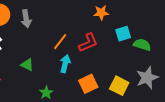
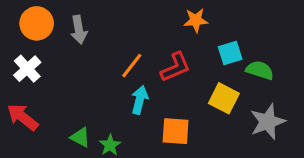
green triangle: (27, 65) -> (80, 137), moved
orange square: (88, 84) -> (176, 131), turned 30
yellow square: (119, 86) -> (224, 98), moved

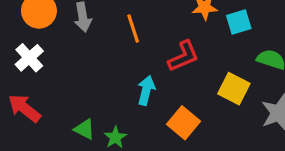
cyan square: (230, 53) -> (239, 22), moved
orange line: (132, 66) -> (133, 29), moved, turned -56
orange square: (176, 131) -> (183, 123), turned 36

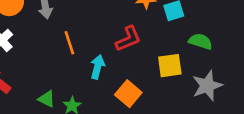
orange line: (133, 29) -> (69, 43), moved
yellow square: (234, 89) -> (170, 66), turned -35

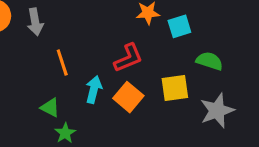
orange square: (128, 94) -> (128, 97), moved
green triangle: (47, 99) -> (50, 108), moved

